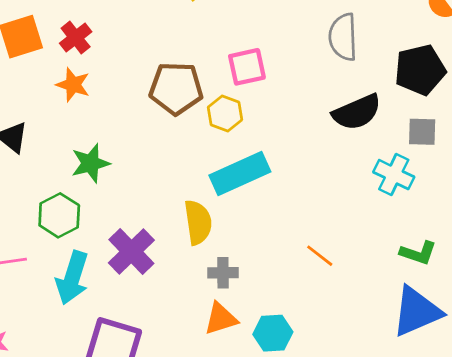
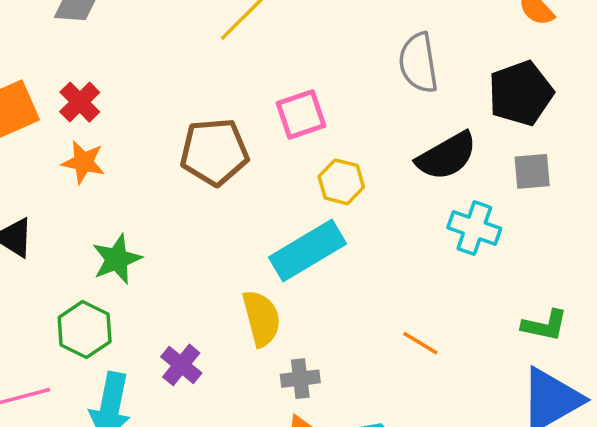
yellow hexagon: (225, 113) -> (341, 182), moved
cyan cross: (394, 175) -> (474, 228), moved
purple cross: (131, 251) -> (181, 365), size x0.7

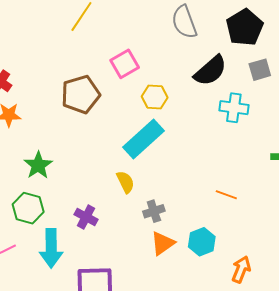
yellow semicircle: (261, 318) -> (125, 182), size x0.7
orange line: (420, 343) -> (226, 195), moved

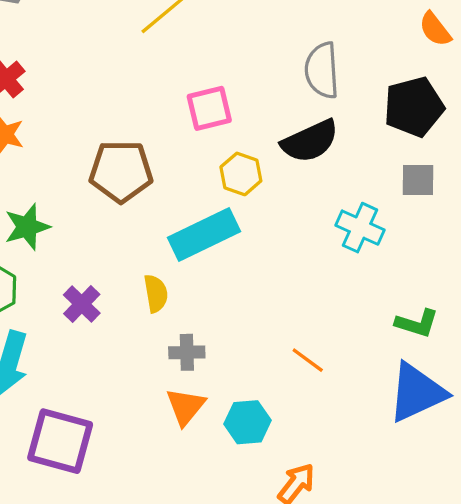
black semicircle: (210, 71) -> (310, 141), moved
brown pentagon: (81, 94) -> (121, 171), moved
purple cross: (86, 217) -> (82, 304), moved
orange triangle: (163, 243) -> (186, 407), turned -32

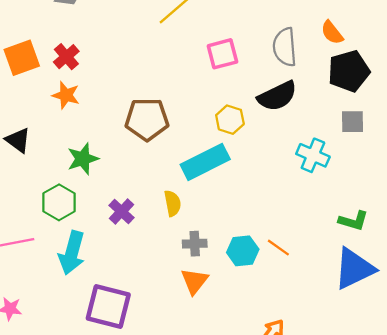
orange semicircle: (435, 29) -> (332, 33), moved
pink square: (209, 108) -> (222, 54), moved
cyan hexagon: (248, 422) -> (243, 251), moved

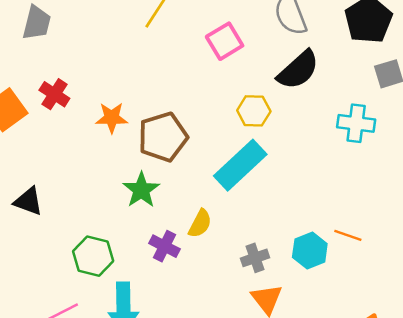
orange star: (66, 95) -> (112, 118), moved
green star: (83, 159) -> (141, 190), moved
yellow semicircle: (173, 203) -> (200, 224), moved, turned 55

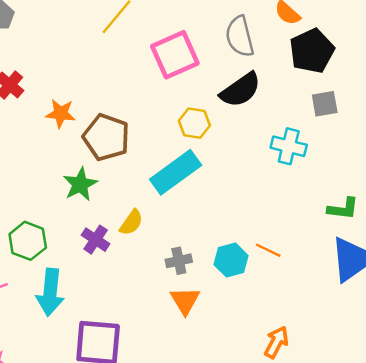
pink square: (225, 41) -> (175, 55), size x1.4
brown pentagon: (163, 137) -> (106, 137), turned 30

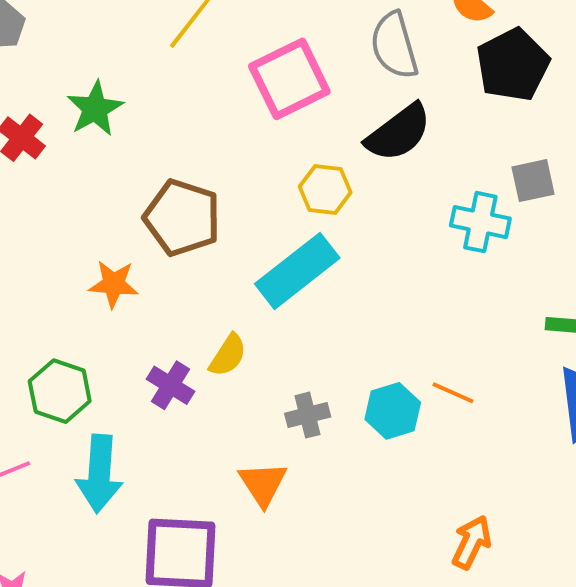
gray square: (325, 104) -> (533, 181), moved
orange star: (61, 113) -> (114, 284), moved
green star: (80, 184) -> (95, 109), moved
orange triangle: (185, 301) -> (263, 484), moved

